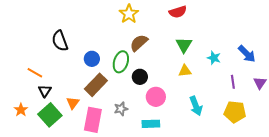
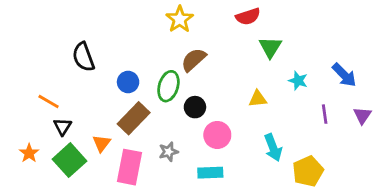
green triangle: (184, 45) -> (270, 47), moved
yellow pentagon: (235, 112) -> (308, 171), moved, turned -30

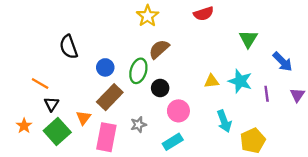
green triangle: (270, 47) -> (248, 39), moved
cyan star: (298, 81) -> (240, 81), moved, size x1.5
cyan rectangle: (210, 173) -> (173, 142), turned -30

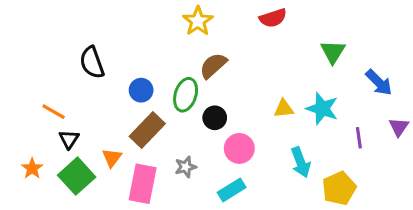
purple line: (267, 94) -> (359, 138), moved

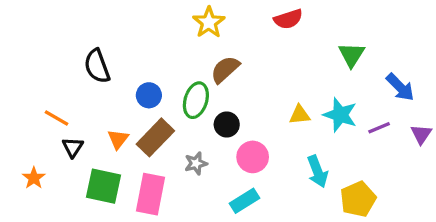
purple line: (359, 138) -> (379, 128), moved, turned 75
orange triangle: (112, 158) -> (118, 139), moved
gray star: (186, 167) -> (196, 163), moved
green square: (77, 176) -> (103, 186), moved, turned -36

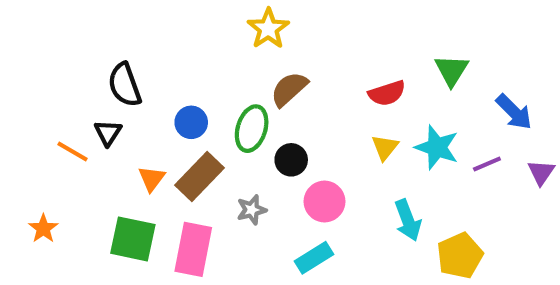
red semicircle: (288, 19) -> (387, 93), moved
yellow triangle: (300, 115) -> (385, 147), turned -45
black triangle: (73, 147) -> (108, 133), moved

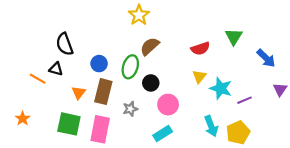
black triangle: (108, 133) -> (56, 69), turned -48
cyan star: (437, 147) -> (221, 88), moved
purple line: (487, 164) -> (245, 100), moved
brown rectangle: (200, 176) -> (103, 92), turned -30
cyan arrow: (408, 220) -> (211, 126), moved

